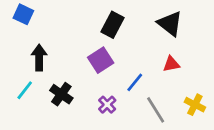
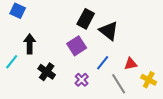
black triangle: (170, 23) -> (109, 31), moved
red triangle: (171, 64) -> (131, 64), moved
cyan line: (25, 90) -> (12, 62), moved

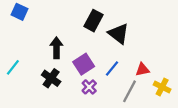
black arrow: (30, 44) -> (56, 48), moved
purple square: (77, 46) -> (84, 64), moved
gray line: (119, 84) -> (129, 91), turned 60

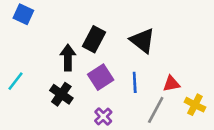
black rectangle: (94, 21) -> (94, 39), moved
blue line: (112, 68) -> (135, 82), turned -42
purple cross: (89, 87) -> (103, 116), moved

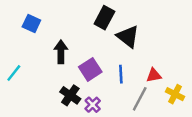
blue square: (23, 14) -> (31, 24), moved
black rectangle: (94, 39) -> (104, 18), moved
black cross: (61, 94) -> (70, 95), moved

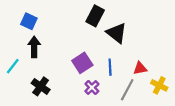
black arrow: (61, 52) -> (34, 47), moved
black cross: (70, 95) -> (41, 86), moved
purple cross: (93, 105) -> (92, 88), moved

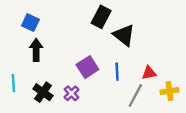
cyan line: (13, 66) -> (13, 83), moved, turned -42
yellow cross: (159, 85) -> (170, 91), turned -35
purple cross: (92, 88) -> (71, 93), moved

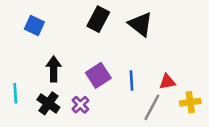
black rectangle: (101, 17) -> (98, 19), moved
black triangle: (124, 35) -> (140, 24), moved
black arrow: (36, 50) -> (54, 69), moved

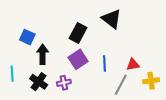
black rectangle: (98, 19) -> (78, 33), moved
blue square: (34, 26) -> (27, 37), moved
purple cross: (80, 105) -> (64, 83), turned 32

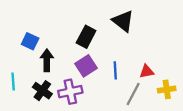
purple cross: (64, 83) -> (70, 92), size x1.5

